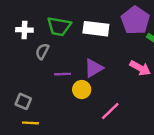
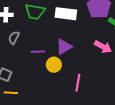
gray semicircle: (42, 51) -> (14, 38), moved
pink line: (110, 111) -> (78, 83), turned -36

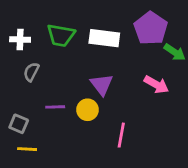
purple triangle: (64, 47) -> (102, 84), turned -36
purple line: (38, 52) -> (55, 107), moved

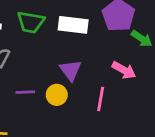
pink line: (121, 135) -> (101, 99), moved

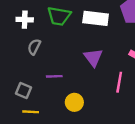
yellow circle: (57, 95) -> (74, 102), moved

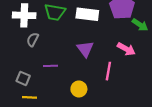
white cross: (25, 20) -> (24, 15), size x1.5
yellow circle: (74, 102) -> (79, 89), moved

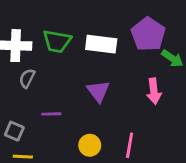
pink arrow: (126, 49) -> (154, 91), turned 54
pink line: (108, 71) -> (130, 145), moved

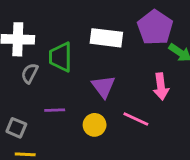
green trapezoid: (57, 41) -> (61, 57), moved, turned 80
yellow circle: (90, 145) -> (95, 125), moved
pink line: (130, 145) -> (136, 119), moved, turned -75

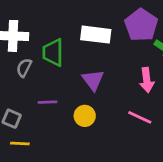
pink line: (136, 119) -> (140, 117), moved

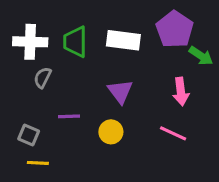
green trapezoid: (53, 53) -> (75, 42), moved

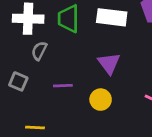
gray square: (29, 135) -> (18, 81), moved

